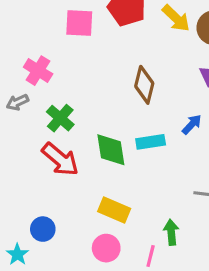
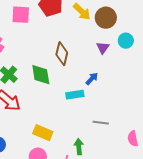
cyan rectangle: (151, 142) -> (75, 95), moved
green diamond: (111, 150) -> (41, 75), moved

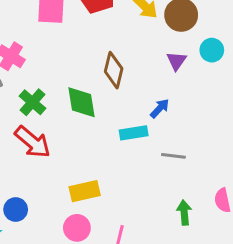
gray line: (101, 123) -> (173, 156), moved
yellow rectangle: (43, 133) -> (85, 191), turned -36
green arrow: (79, 147) -> (184, 213), moved

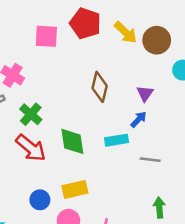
purple triangle: (177, 61) -> (145, 93), moved
green diamond: (82, 102) -> (72, 141), moved
blue circle: (16, 210) -> (40, 200), moved

